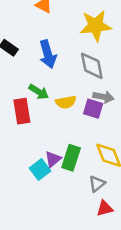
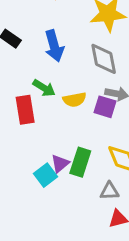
gray triangle: (97, 184) -> (109, 191), turned 36

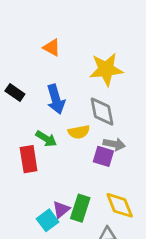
yellow semicircle: (75, 100) -> (79, 132), moved

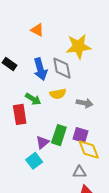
gray diamond: (102, 112) -> (62, 68), moved
purple square: (103, 156) -> (81, 135), moved
green rectangle: (80, 208) -> (59, 135), moved
purple triangle: (61, 209) -> (42, 142), moved

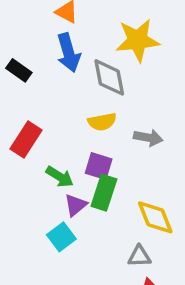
blue arrow: (40, 69) -> (68, 53), moved
green arrow: (33, 99) -> (60, 177), moved
red rectangle: (20, 114) -> (26, 139), moved, turned 42
purple square: (81, 135) -> (99, 166), moved

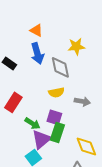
yellow star: (138, 40) -> (76, 46), size x0.7
purple triangle: (76, 205) -> (41, 139), size x1.5

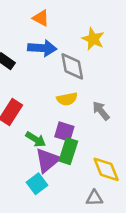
yellow star: (76, 46) -> (93, 39), turned 30
blue arrow: (37, 53) -> (42, 48), turned -70
gray arrow: (82, 101) -> (101, 111), turned -140

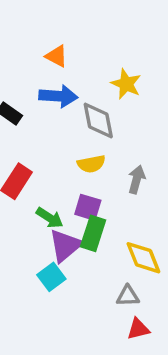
gray arrow: (101, 111) -> (136, 180), turned 54

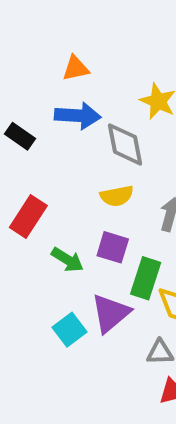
orange triangle: (57, 56) -> (76, 68), turned -40
green rectangle: (93, 233) -> (146, 278), moved
purple triangle: (65, 246) -> (111, 313), moved

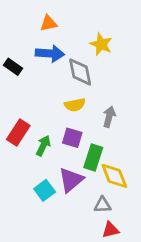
red rectangle: (28, 216) -> (18, 132), moved
green arrow: (67, 260) -> (43, 146), turned -96

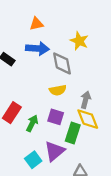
yellow diamond: (114, 176) -> (88, 119), moved

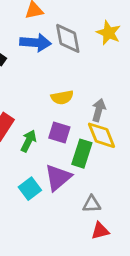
yellow star: (79, 41) -> (109, 33), moved
gray diamond: (62, 63) -> (68, 38), moved

